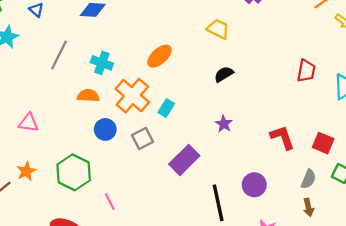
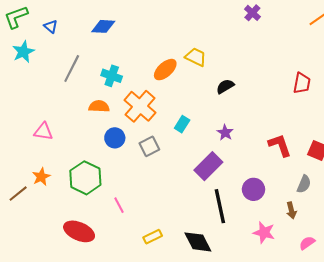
yellow trapezoid: (218, 29) -> (196, 57), moved
cyan rectangle: (166, 108) -> (182, 124), moved
purple rectangle: (184, 160) -> (208, 166), moved
brown arrow: (308, 207) -> (291, 210), moved

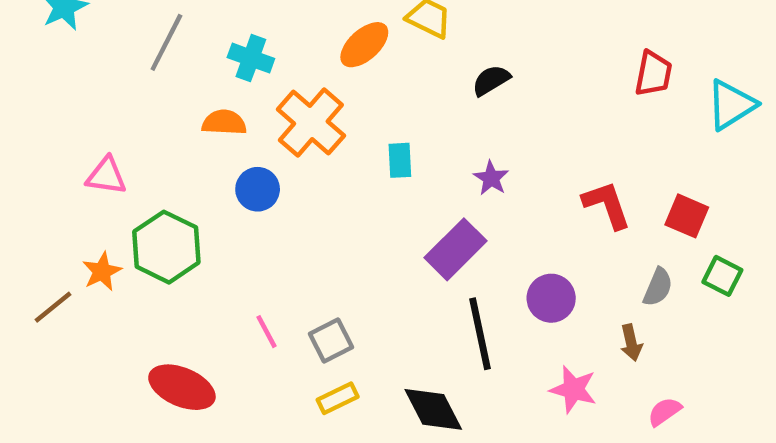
cyan rectangle: (182, 124) -> (400, 160), turned -35
gray square: (149, 146) -> (331, 340), moved
green hexagon: (85, 178) -> (166, 247), moved

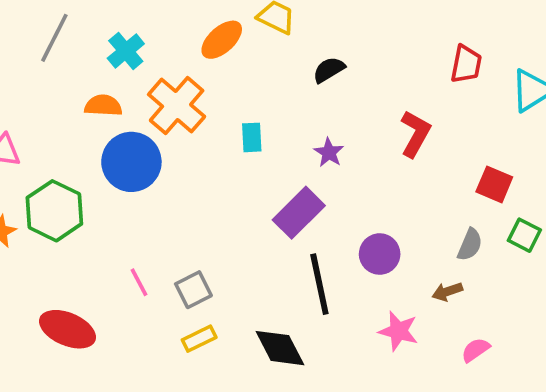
cyan cross: (251, 58) -> (126, 51), turned 30
blue circle: (258, 189) -> (131, 162), size x1.6
red L-shape: (607, 205) -> (415, 134), moved, turned 48
brown arrow: (631, 343) -> (447, 292), turned 84

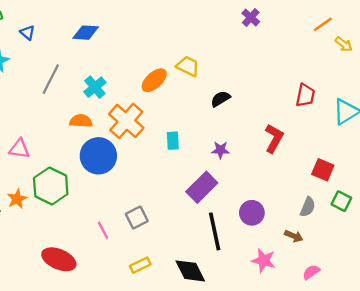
purple star: (329, 152) -> (220, 150), turned -30
gray square: (193, 290) -> (137, 217), moved
brown arrow: (447, 292) -> (294, 236), turned -138

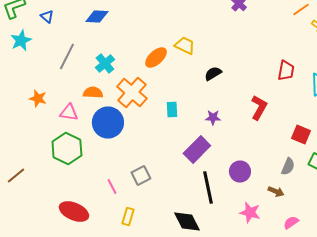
pink triangle: (19, 149) -> (69, 112), moved
orange star: (17, 199) -> (38, 98), moved, turned -30
yellow rectangle: (140, 265) -> (128, 216), moved, turned -48

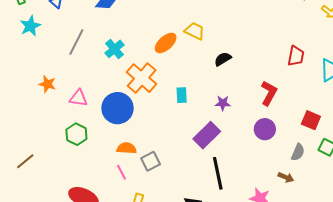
orange semicircle: (93, 92) -> (127, 148), moved
green hexagon: (67, 148) -> (76, 134), size x0.7
purple circle: (240, 172) -> (265, 129), moved

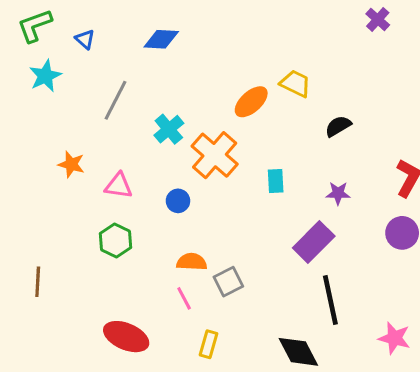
cyan cross: (114, 49) -> (169, 129), moved
blue circle: (118, 108) -> (178, 201), size x0.5
brown line: (25, 161) -> (38, 282), turned -48

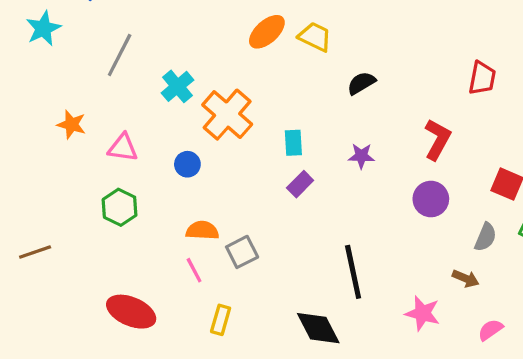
orange ellipse: (251, 102) -> (267, 32), moved
purple rectangle: (314, 242) -> (300, 184), moved, size x0.6
brown line: (38, 282) -> (35, 252), turned 68

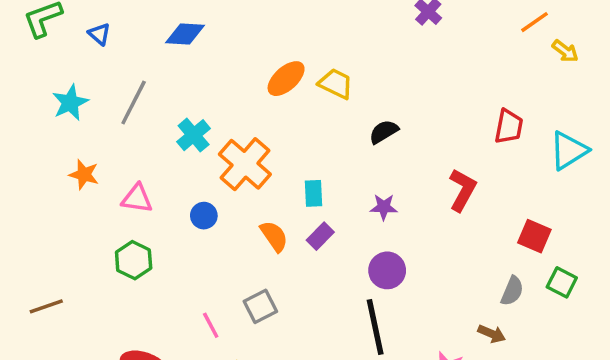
cyan star: (43, 28) -> (70, 103), moved
purple circle: (431, 199) -> (387, 270), moved
orange semicircle: (202, 230) -> (274, 236), moved, turned 52

